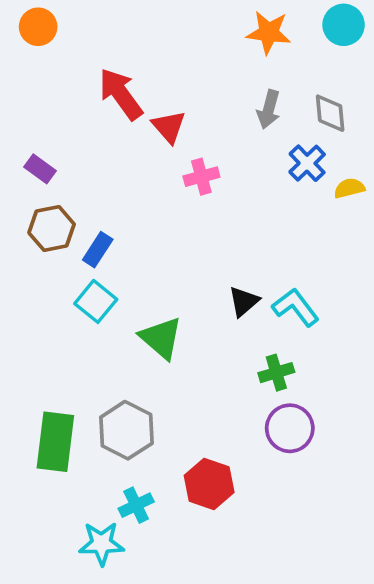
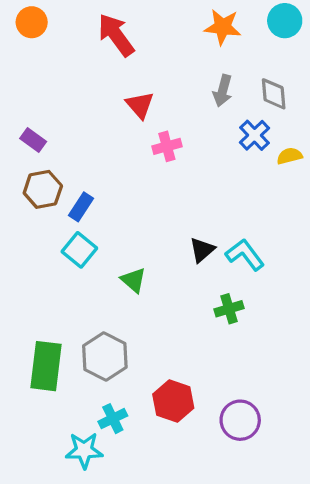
red arrow: (121, 94) -> (116, 35), moved
green triangle: (161, 338) -> (134, 280), size x0.7
purple circle: (290, 428) -> (240, 420), moved

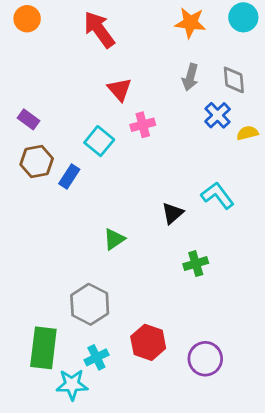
cyan square: (79, 250) -> (99, 141), moved
cyan L-shape: (245, 255) -> (218, 196), moved
green triangle: (134, 280) -> (114, 239), turned 45
green rectangle: (46, 366) -> (43, 348), moved

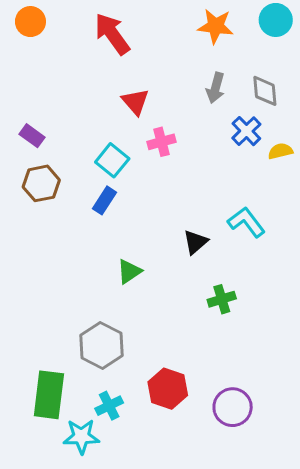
blue rectangle: (69, 176) -> (104, 200), moved

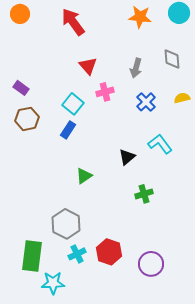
gray arrow: (216, 88) -> (136, 68), moved
blue cross: (246, 131) -> (146, 102), moved
cyan cross: (109, 406) -> (77, 254), moved

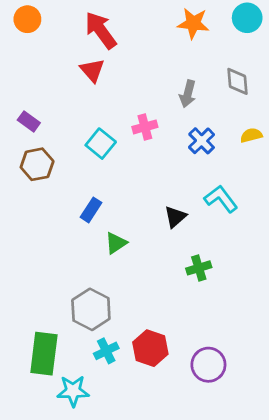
red triangle: (88, 66) -> (92, 70), moved
blue rectangle: (68, 130) -> (91, 210), moved

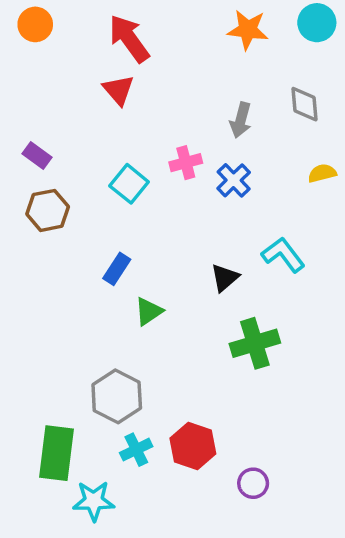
blue cross: (202, 141) -> (234, 180), moved
green cross: (199, 268) -> (255, 343), size x1.5
purple circle: (208, 365) -> (253, 483), moved, size x0.7

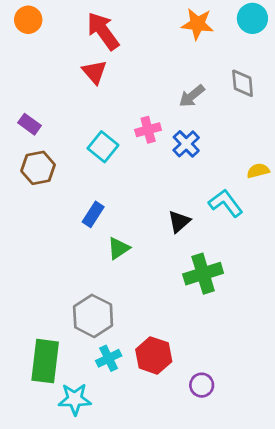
gray arrow: (241, 120) -> (192, 96), turned 36
yellow semicircle: (322, 173) -> (258, 171), moved

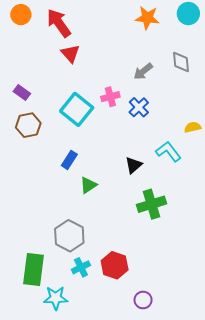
red arrow: (103, 31) -> (59, 23), moved
cyan square: (103, 147) -> (77, 109), size x1.4
purple circle: (202, 385) -> (143, 300), moved

